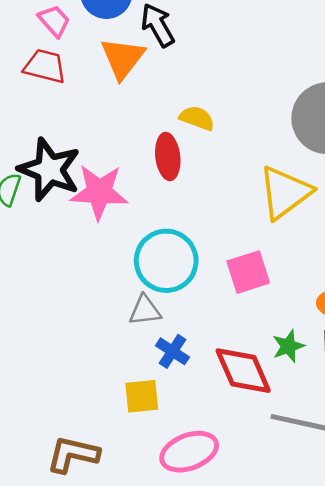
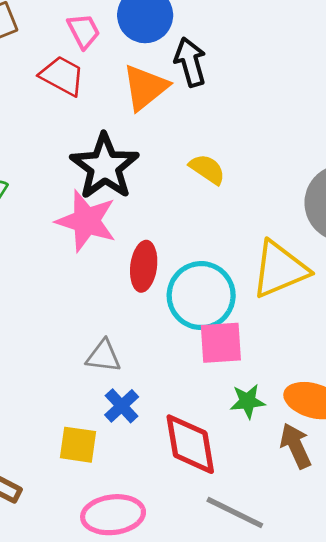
red ellipse: (168, 156) -> (144, 266), moved
black star: (49, 170) -> (105, 167), moved
cyan circle: (166, 261) -> (201, 296), moved
green star: (288, 346) -> (248, 401), moved

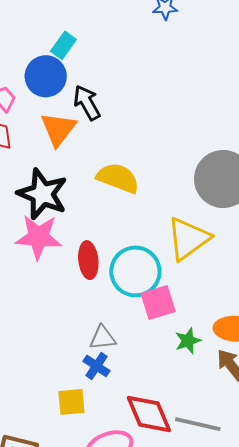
yellow semicircle: (207, 169) -> (118, 178), size x1.5
gray triangle: (103, 356) -> (103, 338), moved
red diamond: (190, 444) -> (149, 414), moved

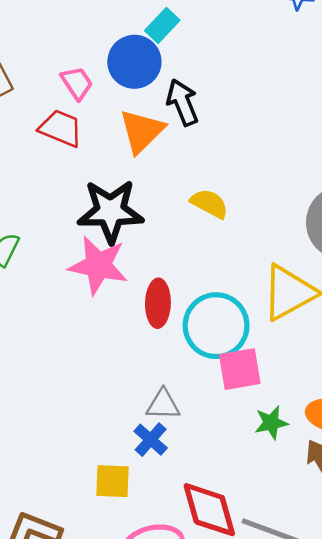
yellow semicircle: (118, 178) -> (209, 204), size x0.7
black star: (42, 194) -> (111, 211), turned -30

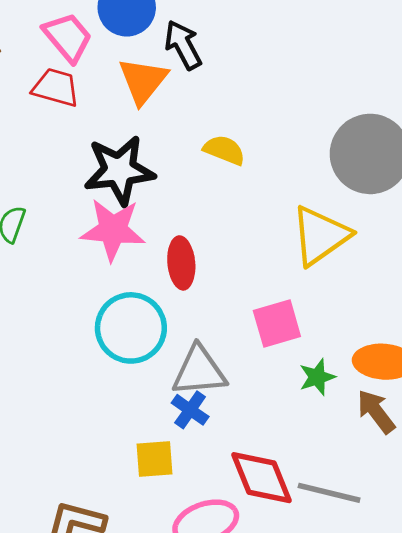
pink trapezoid: (77, 83) -> (68, 37), size x1.4
cyan circle: (216, 326) -> (131, 328), moved
gray triangle: (163, 405) -> (199, 371), size x1.5

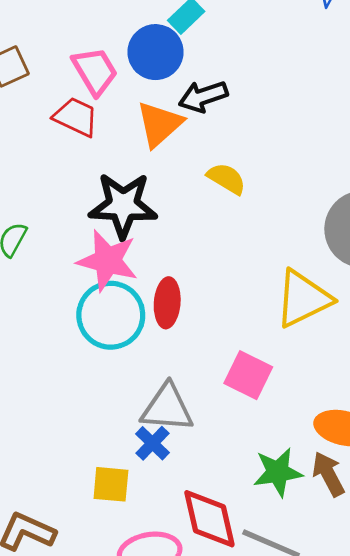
black arrow: (183, 45) -> (203, 97), turned -90
yellow semicircle: (224, 150) -> (227, 179), moved
pink square: (277, 323) -> (248, 375), turned 33
cyan circle: (131, 328) -> (111, 315), moved
green star: (317, 377) -> (278, 472), moved, size x1.4

